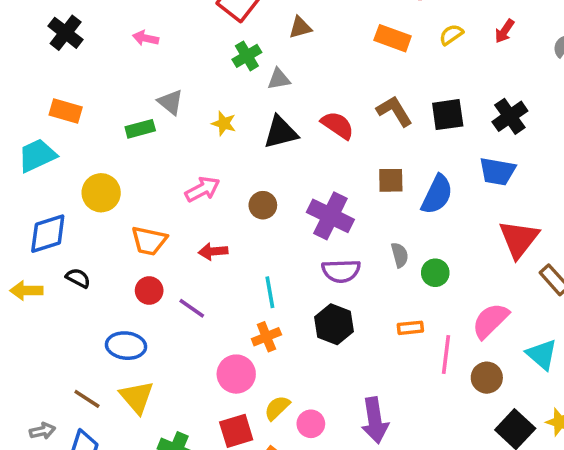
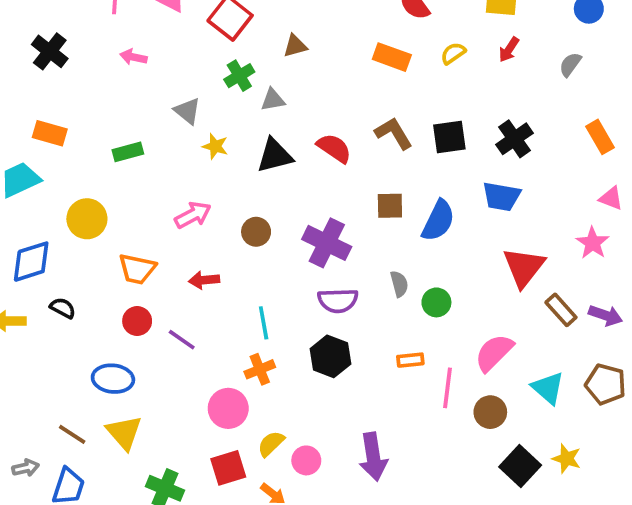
gray triangle: (170, 102) -> (187, 111), moved

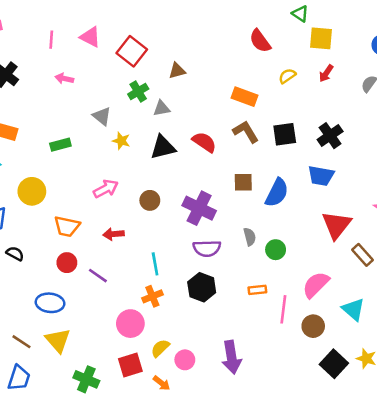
orange rectangle: (392, 57) -> (244, 97), moved

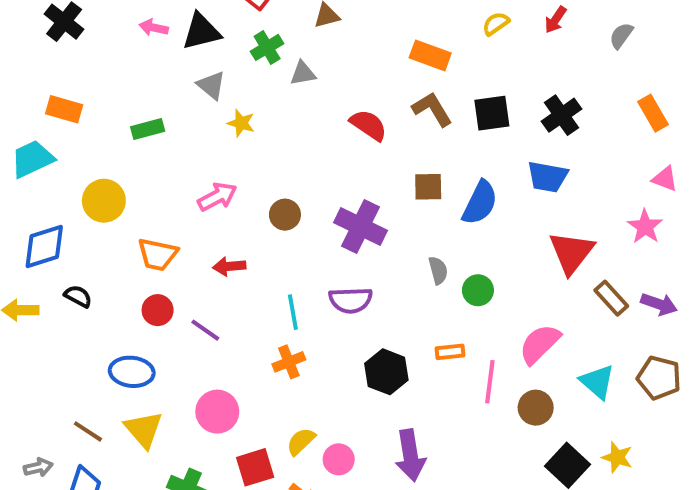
black triangle: (163, 147) -> (201, 32), moved
purple semicircle: (207, 248) -> (351, 300), moved
black hexagon: (202, 287) -> (386, 372), moved
pink circle: (130, 324) -> (217, 412), moved

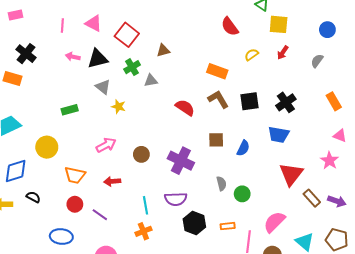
orange rectangle: (64, 109) -> (12, 79), moved
blue semicircle: (480, 203) -> (243, 148), size x0.7
black hexagon: (386, 372) -> (194, 223), moved

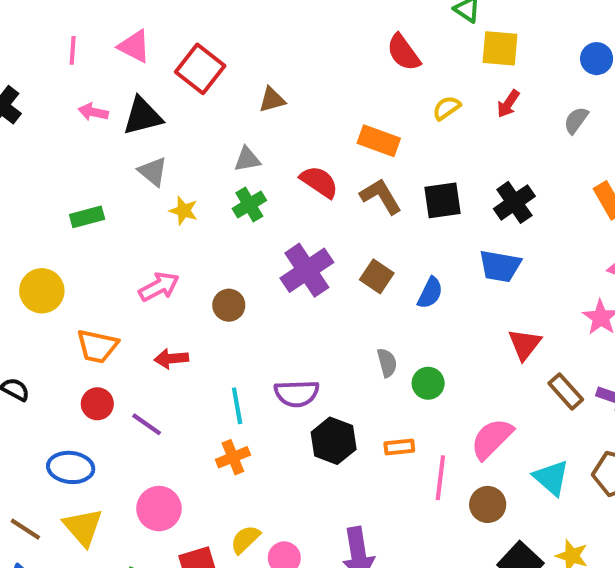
green cross: (132, 67) -> (249, 204), moved
red semicircle: (185, 108) -> (319, 182), moved
brown square: (216, 140) -> (377, 276), turned 35
purple cross: (181, 161) -> (307, 270), moved, turned 30
red triangle: (291, 174) -> (525, 344), size x0.7

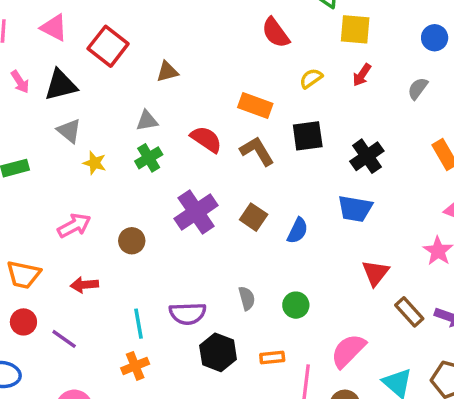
pink arrow: (93, 112) -> (20, 82), turned -135
black square: (442, 200) -> (308, 136), moved
gray semicircle: (387, 363) -> (247, 298), moved

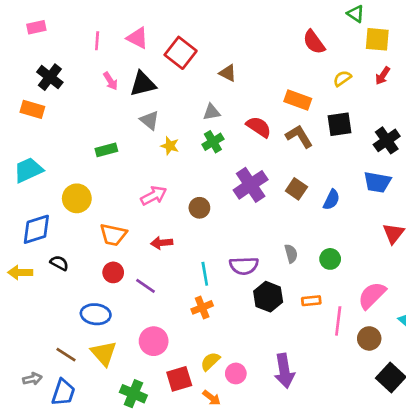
brown triangle: (167, 72) -> (228, 73), turned 42

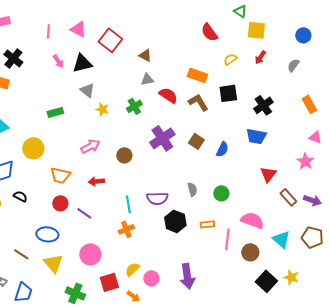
gray triangle: (212, 112) -> (147, 79), moved
pink semicircle: (372, 295) -> (252, 220), turned 65
brown line: (66, 355) -> (21, 254), moved

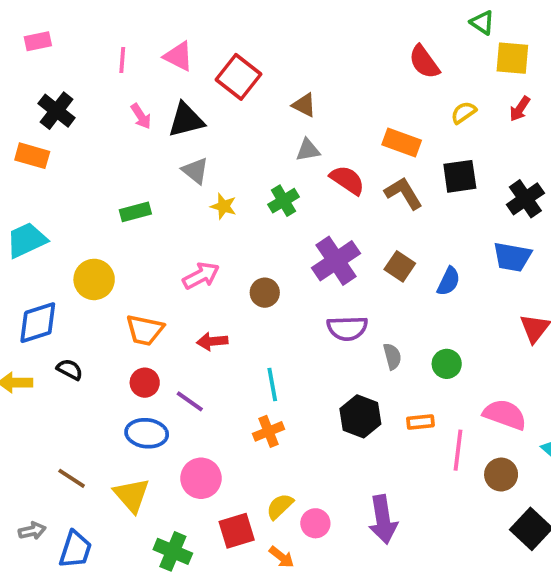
purple semicircle: (157, 198) -> (347, 328), moved
blue ellipse: (47, 234) -> (147, 433), moved

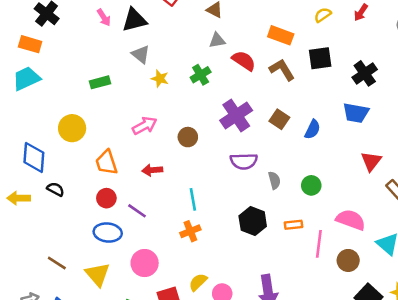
cyan trapezoid: (27, 240) -> (26, 79), moved
blue diamond: (38, 323) -> (34, 157), turned -68
orange trapezoid: (145, 330) -> (106, 163), turned 60

